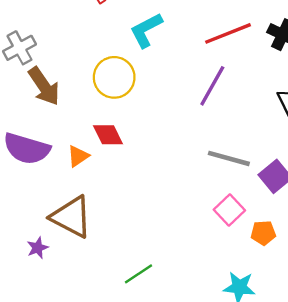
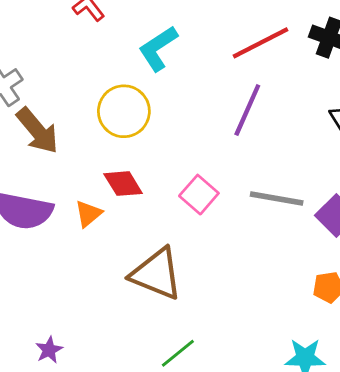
pink square: (229, 210) -> (199, 195), moved
brown triangle: (71, 217) -> (156, 274), moved
purple star: (38, 248) -> (49, 350), moved

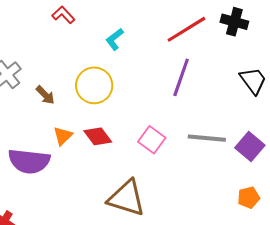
cyan L-shape: (158, 48) -> (115, 39), size x0.7
brown arrow: (37, 131) -> (45, 95), moved, size x0.6
orange triangle: (88, 214) -> (63, 136), moved

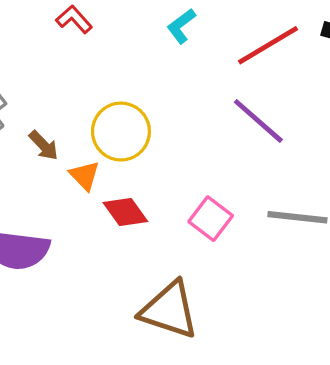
cyan L-shape: (115, 39) -> (181, 26), moved
purple line: (181, 77) -> (258, 121), turned -69
orange triangle: (63, 136) -> (85, 176), moved, turned -30

